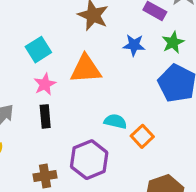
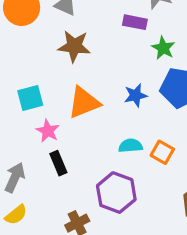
blue star: (134, 45) -> (136, 95), moved
cyan square: (38, 50) -> (30, 98), turned 35

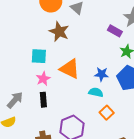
brown star: (74, 46) -> (59, 32), moved
orange triangle: (84, 103) -> (70, 69), turned 30
cyan semicircle: (130, 146) -> (96, 92), moved

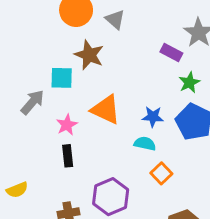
cyan square: (39, 56) -> (62, 78), moved
gray arrow: (15, 100) -> (32, 102), moved

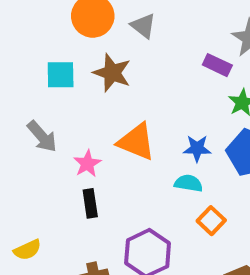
cyan square: (62, 78) -> (61, 75), moved
gray arrow: (32, 102) -> (42, 136), turned 100

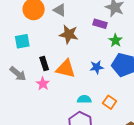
brown star: (112, 73) -> (69, 34), moved
cyan semicircle: (188, 183) -> (84, 99), moved
black rectangle: (90, 203) -> (44, 63), moved

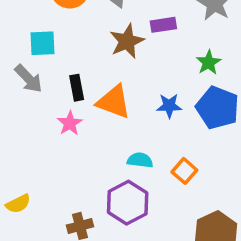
purple rectangle: (100, 24) -> (163, 25), moved, turned -32
brown star: (69, 34) -> (127, 41), turned 30
gray arrow: (18, 74) -> (29, 79), moved

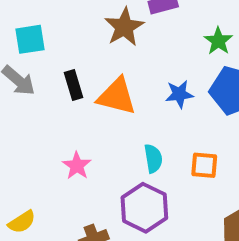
pink star: (70, 123) -> (77, 166), moved
cyan semicircle: (140, 160) -> (153, 159), turned 80
orange square: (184, 171) -> (204, 165), turned -30

